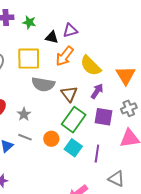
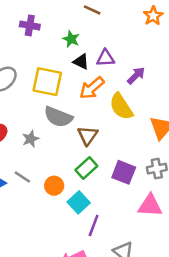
green star: (29, 22) -> (71, 39), moved
purple arrow: (97, 91) -> (136, 76), moved
gray star: (24, 114) -> (31, 139), moved
green rectangle: (74, 120) -> (86, 168), size x0.7
purple line: (97, 154) -> (94, 226), moved

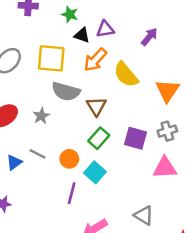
purple arrow: (136, 76) -> (149, 37), moved
purple line: (94, 226) -> (72, 193), moved

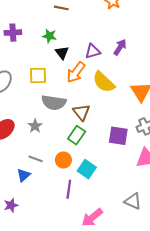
purple triangle: (105, 29) -> (93, 51), moved
black triangle: (82, 35) -> (62, 53), turned 40
yellow square: (51, 58) -> (38, 76), size x0.7
green rectangle: (99, 138) -> (77, 135), moved
blue triangle: (14, 162) -> (24, 175), moved

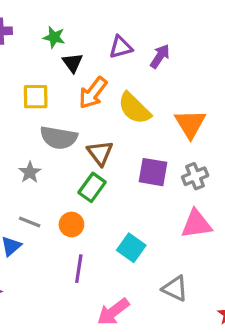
purple triangle: (93, 51) -> (121, 47), moved
purple square: (118, 136) -> (153, 172), moved
cyan square: (87, 169) -> (131, 248), moved

